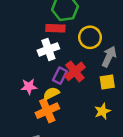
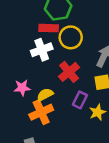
yellow circle: (90, 37) -> (71, 37), moved
purple rectangle: (60, 76) -> (80, 100), moved

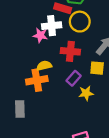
red cross: (69, 72) -> (70, 51), turned 30
pink star: (22, 88) -> (40, 35), moved

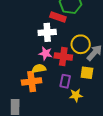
yellow circle: (80, 22) -> (81, 44), moved
pink star: (40, 35) -> (46, 53), moved
purple rectangle: (74, 78) -> (65, 81), turned -32

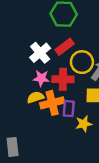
red rectangle: (58, 17) -> (65, 47), moved, turned -49
white cross: (47, 32) -> (40, 53), turned -30
orange cross: (32, 81) -> (52, 103), moved

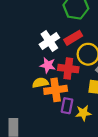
purple rectangle: (69, 109) -> (67, 106), moved

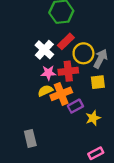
purple rectangle: (67, 106) -> (75, 106), turned 64
yellow star: (83, 113) -> (93, 118), moved

